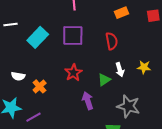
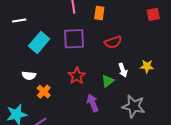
orange rectangle: (121, 13) -> (99, 13), moved, turned -56
white line: (10, 24) -> (19, 20), moved
red semicircle: (112, 41) -> (113, 42), turned 84
white semicircle: (18, 76) -> (29, 76), moved

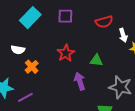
purple square: (74, 39) -> (65, 16), size x0.7
white arrow: (123, 70) -> (123, 35), moved
green triangle: (108, 81) -> (96, 60), turned 40

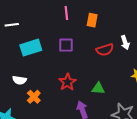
cyan rectangle: (30, 18) -> (31, 48), turned 30
white arrow: (123, 35) -> (125, 43), moved

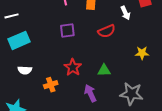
white arrow: (125, 43) -> (126, 13), moved
cyan rectangle: (31, 48) -> (19, 40), moved
orange cross: (34, 97) -> (51, 85), moved, turned 32

